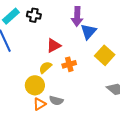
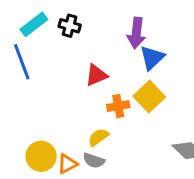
yellow square: (105, 55) -> (149, 97), moved
yellow semicircle: (45, 67) -> (98, 137), moved
yellow circle: (35, 85) -> (41, 156), moved

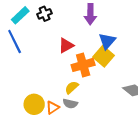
black cross: (70, 26) -> (45, 14), turned -32
blue triangle: (152, 58) -> (107, 41), moved
orange cross: (118, 106) -> (83, 65), size x1.5

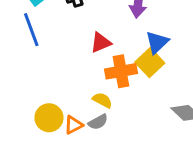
yellow semicircle: (72, 87) -> (102, 100), turned 64
gray semicircle: (70, 104) -> (98, 122), turned -48

